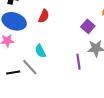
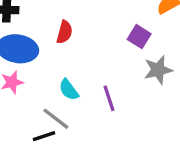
purple line: (79, 62) -> (109, 98), moved
black line: (13, 72) -> (44, 136), moved

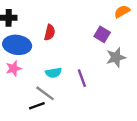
cyan semicircle: (69, 90) -> (53, 73), turned -63

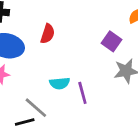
cyan semicircle: (53, 73) -> (60, 83), moved

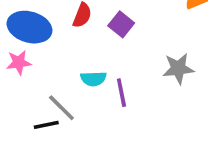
purple square: (112, 41) -> (121, 24), moved

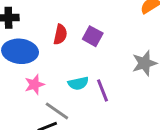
pink star: (19, 62) -> (35, 85), moved

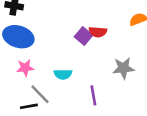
red semicircle: (60, 34) -> (98, 32), moved, turned 72
purple line: (103, 90) -> (93, 95), moved

